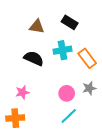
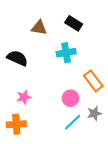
black semicircle: (34, 58) -> (17, 58), moved
orange rectangle: (87, 58) -> (93, 81), moved
gray star: (89, 88) -> (94, 113), moved

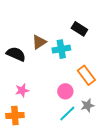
black rectangle: (74, 23) -> (79, 29), moved
brown triangle: (39, 28) -> (39, 42), moved, turned -42

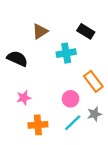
brown triangle: (39, 42) -> (40, 31), moved
orange cross: (15, 116) -> (38, 125), moved

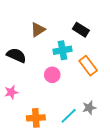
orange rectangle: (93, 81) -> (88, 66), moved
pink star: (24, 98) -> (11, 92), moved
pink circle: (71, 99) -> (52, 75), moved

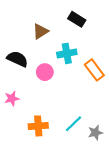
black rectangle: (81, 30) -> (77, 19), moved
pink circle: (52, 75) -> (45, 72), moved
gray star: (89, 108) -> (95, 133), moved

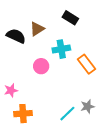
black semicircle: (17, 59) -> (16, 36), moved
orange cross: (38, 126) -> (23, 114), moved
gray star: (95, 133) -> (87, 106), moved

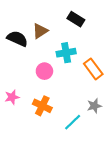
gray star: (87, 106) -> (94, 106), moved
orange cross: (23, 114) -> (42, 106), moved, turned 30

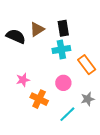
black rectangle: (76, 19) -> (63, 28), moved, turned 49
pink circle: (44, 71) -> (63, 83), moved
pink star: (12, 97) -> (23, 80), moved

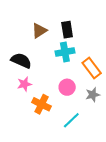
black semicircle: (16, 36) -> (21, 61), moved
gray star: (88, 99) -> (93, 95), moved

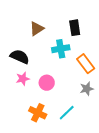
black rectangle: (67, 30) -> (75, 28), moved
pink circle: (67, 87) -> (47, 83), moved
orange cross: (41, 104) -> (38, 113), moved

